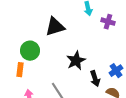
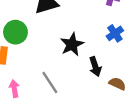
blue cross: (116, 71) -> (115, 33), moved

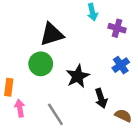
green circle: (15, 32) -> (41, 64), moved
pink arrow: (14, 89) -> (20, 108), moved

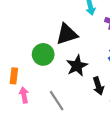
black triangle: (52, 34) -> (67, 34), moved

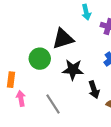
black star: (77, 66) -> (73, 70), turned 30

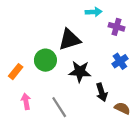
cyan arrow: (86, 12) -> (94, 12), turned -80
orange rectangle: (11, 80) -> (16, 72), moved, turned 32

